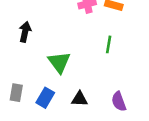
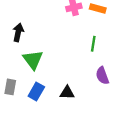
green triangle: (59, 62) -> (33, 60), moved
purple semicircle: (119, 101) -> (102, 76), moved

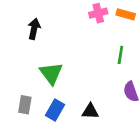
black arrow: (18, 32) -> (34, 29), moved

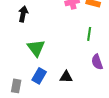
gray rectangle: (25, 105) -> (16, 86), moved

